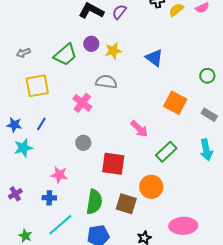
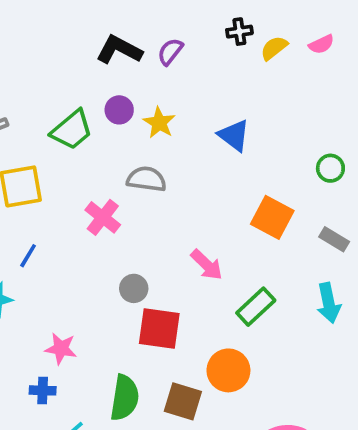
yellow star: (113, 51) -> (159, 123), turned -30
gray circle: (83, 143) -> (134, 288), moved

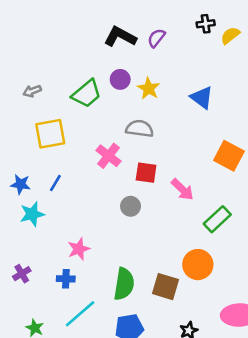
red square: (159, 329) -> (146, 173), moved, size x0.7
pink star: (61, 349) -> (79, 249), turned -30

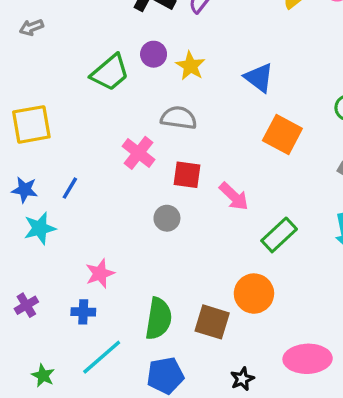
gray arrow: (32, 91) -> (31, 27), moved
yellow square: (50, 134) -> (31, 124), moved
orange square: (229, 156) -> (282, 135), moved

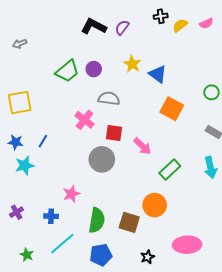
purple circle: (154, 54) -> (94, 69), moved
yellow star: (190, 66) -> (132, 64), moved
gray circle: (167, 218) -> (102, 159), size x1.6
pink star: (100, 273) -> (71, 194), moved

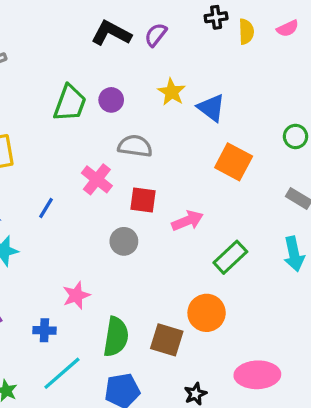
yellow semicircle: (180, 25) -> (246, 32), turned 126
green trapezoid: (67, 71) -> (70, 103), turned -30
blue line: (43, 141) -> (46, 208), moved
pink arrow: (142, 146) -> (187, 221), turned -66
gray circle: (102, 159) -> (124, 241), size x0.7

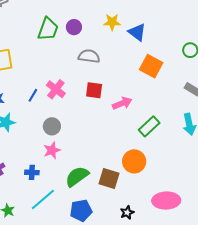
yellow star: (172, 92) -> (112, 22), turned -30
pink cross: (97, 179) -> (56, 89), moved
gray circle: (124, 241) -> (52, 126), moved
green semicircle: (116, 337) -> (77, 176), turned -135

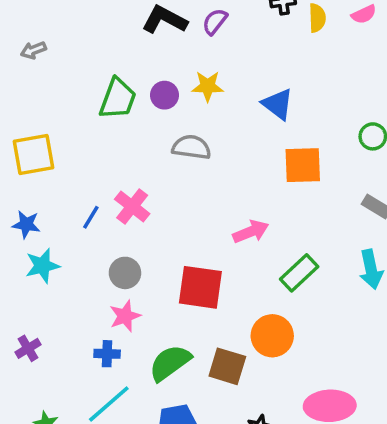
yellow star: (112, 22) -> (208, 86), moved
orange square: (151, 66) -> (303, 165), turned -30
red square: (94, 90) -> (200, 287), moved, size x1.5
blue cross: (32, 172) -> (107, 354), moved

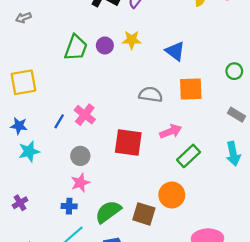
gray semicircle: (191, 147) -> (151, 95), moved
pink arrow: (251, 232) -> (171, 131), moved
red square: (200, 287) -> (128, 143), moved

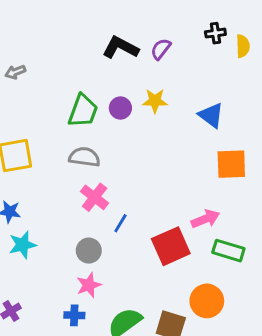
gray semicircle: (151, 95) -> (84, 157), moved
blue line: (59, 121) -> (120, 223), moved
red square: (128, 143) -> (171, 246), moved, turned -32
green rectangle: (189, 156) -> (228, 251), turned 60

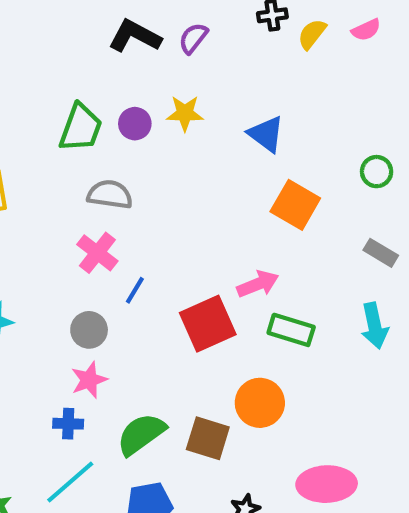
yellow semicircle: (243, 46) -> (312, 34), turned -140
gray semicircle: (84, 157) -> (110, 194), moved
orange square: (231, 164) -> (295, 205), turned 32

